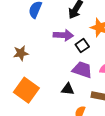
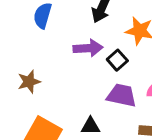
black triangle: (68, 89) -> (90, 126), moved

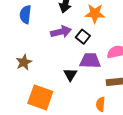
black triangle: (90, 126) -> (70, 75), moved, turned -48

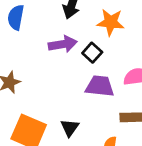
black triangle: (70, 75) -> (70, 128), moved

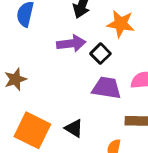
black triangle: (70, 128) -> (74, 128), turned -36

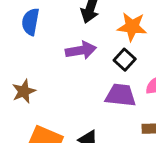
black square: (101, 54) -> (125, 60), moved

